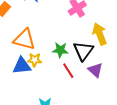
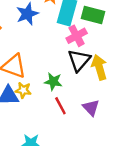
black triangle: (83, 51) -> (79, 60), moved

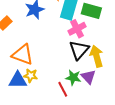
green star: (53, 82) -> (73, 78), moved
purple triangle: (91, 108) -> (88, 77), moved

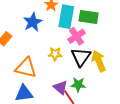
yellow star: (31, 76) -> (55, 54), moved
purple triangle: (88, 77) -> (60, 87), moved

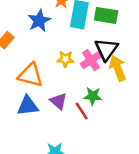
pink cross: (77, 36) -> (91, 60), moved
black triangle: (81, 57) -> (106, 49), moved
purple triangle: (60, 87) -> (58, 101), moved

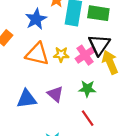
orange triangle: (30, 75) -> (37, 54), moved
red line: (82, 111) -> (88, 118), moved

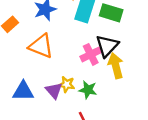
yellow star: (61, 55) -> (67, 84), moved

